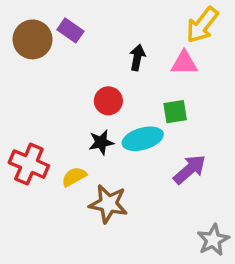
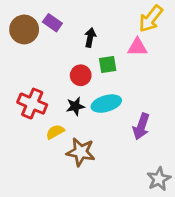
black arrow: (137, 57) -> (90, 38), moved
green square: (175, 112) -> (108, 64), moved
red cross: (29, 164) -> (32, 104), moved
purple arrow: (190, 169) -> (141, 126), turned 150

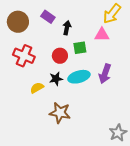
purple rectangle: (52, 23) -> (48, 17), moved
red cross: (32, 104) -> (24, 56), moved
purple arrow: (141, 126) -> (105, 74), moved
yellow semicircle: (55, 132) -> (37, 88), moved

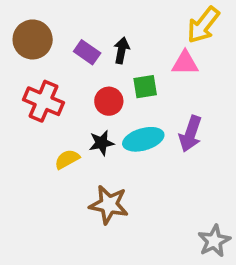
purple rectangle: (48, 17) -> (87, 52), moved

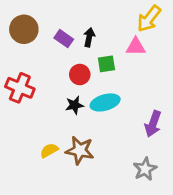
red cross: (43, 101) -> (20, 88), moved
purple arrow: (190, 134) -> (153, 124), moved
yellow semicircle: (67, 159) -> (49, 150), moved
gray star: (214, 241) -> (145, 169), moved

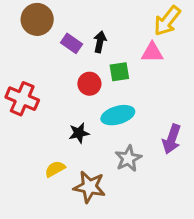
brown circle: (24, 29) -> (37, 19), moved
black star: (74, 105) -> (79, 133), moved
brown star: (80, 150) -> (89, 187), moved
gray star: (145, 169) -> (128, 158), moved

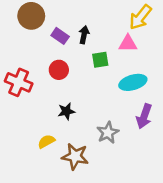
red circle: (89, 84) -> (59, 70), moved
cyan ellipse: (118, 115) -> (133, 82), moved

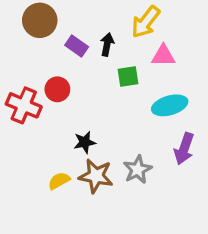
yellow arrow: (140, 17) -> (146, 22), moved
red circle: (59, 70) -> (57, 89), moved
brown star: (75, 156) -> (96, 176), moved

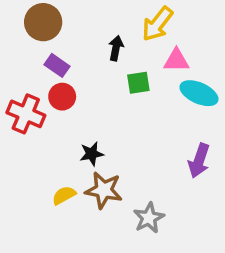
purple rectangle: (77, 46) -> (57, 65), moved
cyan ellipse: (170, 105) -> (199, 93), moved, turned 40
gray star: (138, 170) -> (149, 218), moved

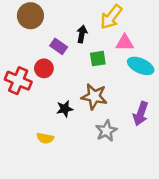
purple rectangle: (57, 65) -> (59, 46), moved
brown star: (104, 190) -> (94, 97), moved
yellow semicircle: (64, 195) -> (45, 138), turned -140
gray star: (149, 218) -> (106, 131), moved

